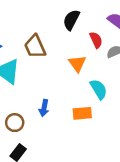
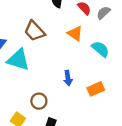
blue arrow: (44, 108) -> (68, 78), moved
orange rectangle: (82, 113) -> (96, 89), moved

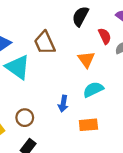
cyan semicircle: (100, 49) -> (93, 89), moved, turned -84

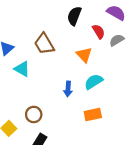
cyan triangle: (18, 67) -> (22, 69), size x0.7
blue arrow: (63, 104) -> (68, 89), moved

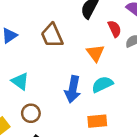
cyan triangle: (22, 69) -> (20, 81), moved
blue arrow: (68, 89) -> (73, 89), size x1.5

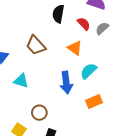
cyan triangle: (20, 81) -> (21, 81), moved

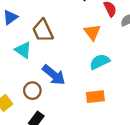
brown trapezoid: (36, 45) -> (43, 31), moved
blue arrow: (66, 83) -> (54, 75), moved, turned -60

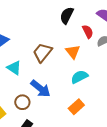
brown trapezoid: (43, 31) -> (42, 53), moved, turned 65
orange rectangle: (95, 97) -> (76, 107), turned -35

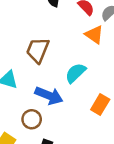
orange triangle: (73, 52) -> (94, 35), moved
cyan semicircle: (79, 77) -> (75, 73), moved

